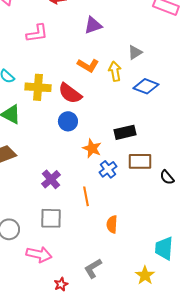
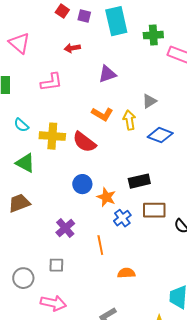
blue circle: (68, 121) -> (82, 184), moved
gray square: (51, 218) -> (56, 265), moved, size x0.7
orange semicircle: (112, 224) -> (126, 273), turned 84

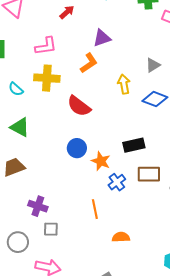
red arrow: (72, 48) -> (67, 12), turned 147
gray triangle: (149, 101) -> (153, 65), moved
orange L-shape: (102, 114) -> (89, 63), moved, turned -65
yellow cross: (52, 136) -> (47, 78), moved
purple cross: (65, 228) -> (38, 206), moved, turned -30

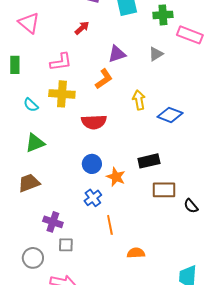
gray triangle: (153, 65) -> (156, 54), moved
red semicircle: (79, 106) -> (94, 122), turned -40
green triangle: (20, 127) -> (35, 143), turned -50
blue cross: (117, 182) -> (93, 198), moved

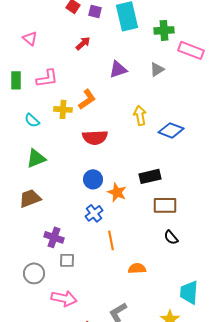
pink triangle: (29, 23) -> (30, 38), size x0.7
pink L-shape: (61, 62) -> (47, 78), moved
orange L-shape: (104, 79) -> (87, 99), moved
yellow cross: (62, 94) -> (63, 109), size x0.7
black semicircle: (191, 206) -> (171, 237), moved

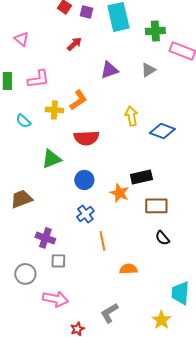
green triangle: (36, 158) -> (51, 159), moved
orange star: (117, 192) -> (119, 193), moved

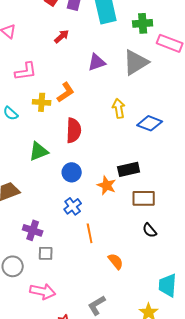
gray triangle: (148, 70) -> (136, 62), size x1.8
red semicircle: (86, 138) -> (74, 130), turned -85
orange semicircle: (128, 269) -> (116, 261), turned 54

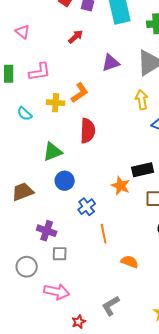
yellow arrow: (119, 108) -> (142, 100), moved
blue circle: (72, 172) -> (65, 181), moved
orange semicircle: (116, 261) -> (130, 262), turned -30

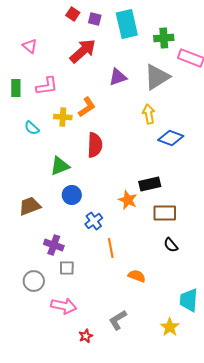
red arrow: (76, 37) -> (83, 51), size x1.8

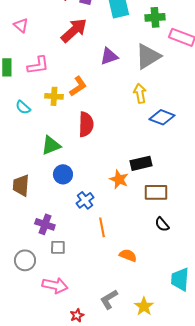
brown trapezoid: (30, 206) -> (21, 185), turned -65
yellow star: (170, 327) -> (144, 306), moved

